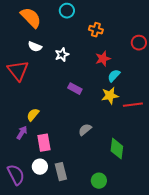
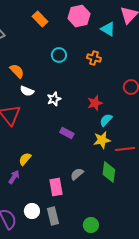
orange semicircle: (31, 18) -> (17, 71), moved, size x0.7
orange cross: (96, 30) -> (94, 58), moved
pink rectangle: (44, 143) -> (56, 187), moved
green diamond: (117, 149) -> (109, 172), moved

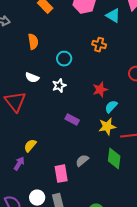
cyan circle: (59, 55) -> (64, 59), moved
orange semicircle: (17, 71) -> (33, 42), moved, turned 35

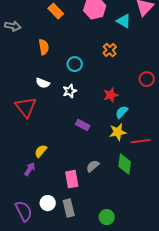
orange cross: (99, 45) -> (110, 50), turned 32

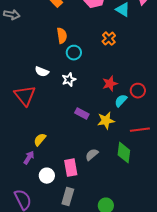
orange semicircle: (44, 47) -> (62, 36), moved
red circle: (147, 79) -> (138, 91), moved
yellow star: (118, 132) -> (106, 121), moved
white circle: (48, 203) -> (47, 176), moved
gray rectangle: (69, 208) -> (68, 197), turned 30

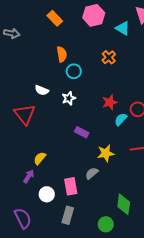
yellow star: (106, 121) -> (106, 153), moved
green diamond: (124, 153) -> (124, 204), moved

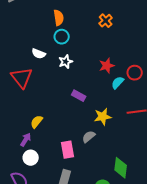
cyan circle: (74, 71) -> (62, 37), moved
white circle: (47, 194) -> (31, 158), moved

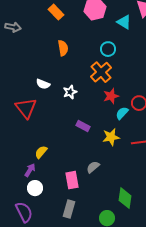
orange cross: (106, 21) -> (101, 72), moved, size x1.5
cyan circle: (62, 37) -> (108, 49), moved
yellow star: (103, 117) -> (111, 137), moved

